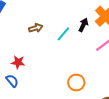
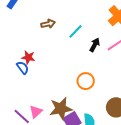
black arrow: (83, 25) -> (95, 45), moved
blue semicircle: (12, 81) -> (23, 68), moved

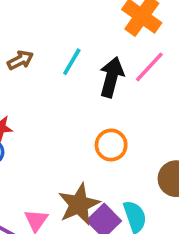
black arrow: (95, 45) -> (112, 77), size x1.5

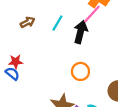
pink line: (149, 67) -> (92, 14), moved

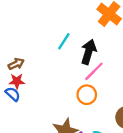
pink line: (92, 14) -> (94, 71), moved
brown arrow: (28, 22) -> (16, 64), moved

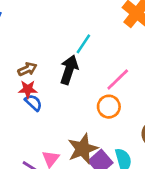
black arrow: (89, 52) -> (69, 70), moved
blue semicircle: (13, 94) -> (33, 103), moved

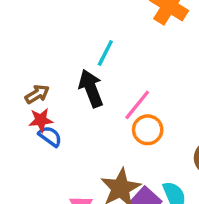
black arrow: (69, 70) -> (91, 88), turned -32
pink line: (118, 80) -> (137, 105), moved

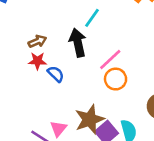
blue semicircle: (50, 136) -> (56, 74), moved

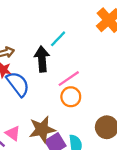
blue semicircle: (56, 74) -> (18, 84), size x1.6
pink triangle: (58, 129) -> (13, 133), turned -42

